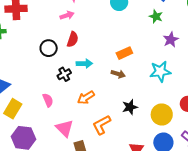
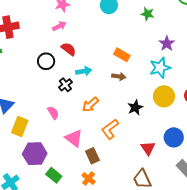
red semicircle: (73, 39) -> (69, 49), turned -63
purple star: (171, 40) -> (167, 43), moved
orange rectangle: (124, 53) -> (122, 55), turned 63
yellow circle: (162, 115) -> (164, 96), moved

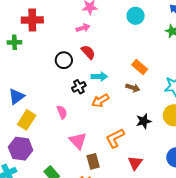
orange arrow: (90, 105) -> (100, 101), moved
red triangle: (148, 148) -> (135, 163), moved
purple hexagon: (35, 154) -> (21, 149), moved

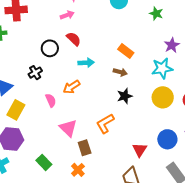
black cross: (79, 87) -> (35, 73), moved
orange arrow: (100, 101) -> (71, 87), moved
black star: (144, 121) -> (125, 96), moved
red triangle: (135, 163) -> (140, 150), moved

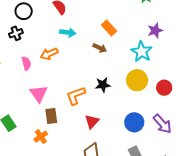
black circle: (50, 48) -> (24, 11), moved
cyan star: (162, 68) -> (142, 52), turned 30
black star: (125, 96) -> (103, 85), moved
red triangle: (140, 150) -> (92, 122), moved

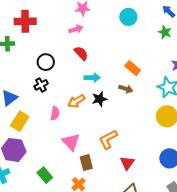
pink semicircle: (26, 63) -> (55, 113), turned 32
black star: (103, 85) -> (99, 99), moved

